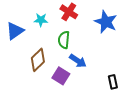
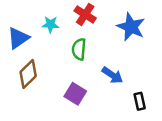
brown diamond: (38, 60) -> (28, 74), moved
blue arrow: (78, 61) -> (112, 75), moved

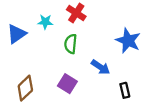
blue star: (131, 27) -> (128, 41), moved
brown diamond: (28, 74) -> (25, 88), moved

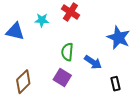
blue triangle: (17, 34) -> (15, 31), turned 48
green semicircle: (71, 44) -> (67, 52), moved

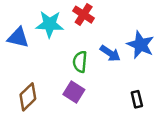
cyan star: (42, 20) -> (50, 24), size x1.6
blue arrow: (93, 62) -> (110, 53), moved

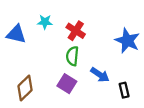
red cross: (84, 15) -> (76, 31), moved
cyan star: (50, 24) -> (45, 22), size x0.6
blue arrow: (110, 53) -> (100, 75), moved

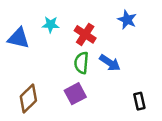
blue star: (127, 41) -> (127, 20), moved, size x0.7
blue arrow: (100, 75) -> (110, 63), moved
purple square: (67, 84) -> (75, 94), turned 30

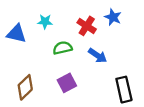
red cross: (85, 34) -> (87, 26), moved
green semicircle: (81, 63) -> (63, 48), moved, turned 72
black rectangle: (139, 101) -> (124, 90), size x1.6

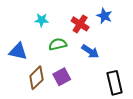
blue triangle: (16, 34) -> (18, 51), moved
brown diamond: (25, 87) -> (36, 78), moved

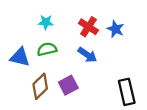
blue star: (104, 16) -> (115, 29), moved
green semicircle: (58, 44) -> (47, 49), moved
blue arrow: (90, 51) -> (87, 55), moved

